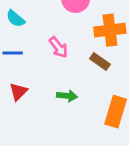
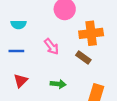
cyan semicircle: (15, 19) -> (19, 25), turned -40

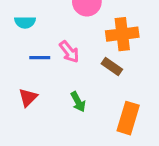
blue line: (16, 51) -> (40, 58), moved
green arrow: (58, 84) -> (78, 102), turned 56

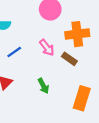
pink arrow: (69, 52) -> (47, 48), moved
blue line: (40, 58) -> (14, 52), turned -35

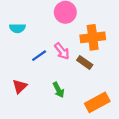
blue line: (14, 52) -> (39, 56), moved
orange rectangle: (82, 98) -> (97, 102), turned 45

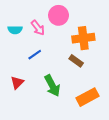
pink arrow: (62, 51) -> (38, 28), moved
green arrow: (58, 90) -> (52, 86), size x1.5

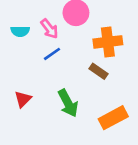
blue line: (35, 55) -> (52, 54), moved

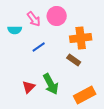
pink arrow: (49, 29) -> (34, 19), moved
red triangle: (23, 99) -> (29, 87), moved

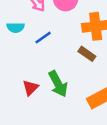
cyan semicircle: (15, 30) -> (16, 28), moved

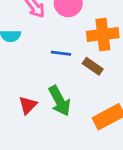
blue line: (43, 38) -> (61, 53), moved, turned 42

